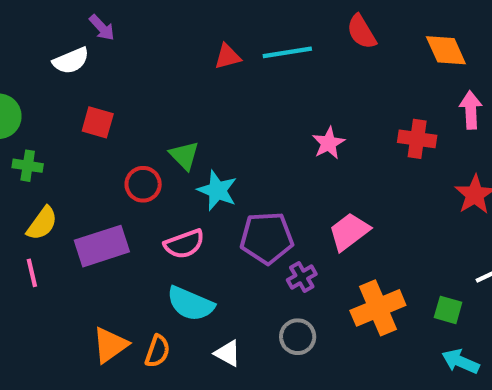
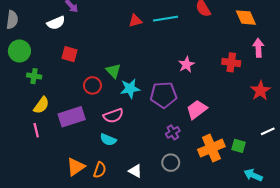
cyan star: (217, 190) -> (130, 89), turned -30
purple pentagon: (267, 238) -> (163, 95), moved
cyan semicircle: (190, 304) -> (108, 140), moved, size x0.7
green square: (448, 310) -> (239, 146), moved

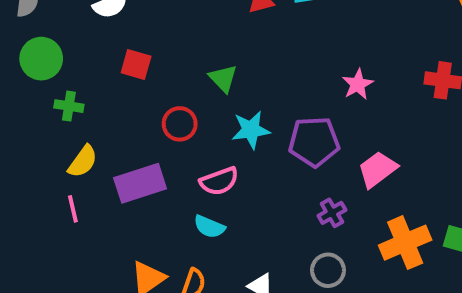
green triangle: (113, 71) -> (223, 78), moved

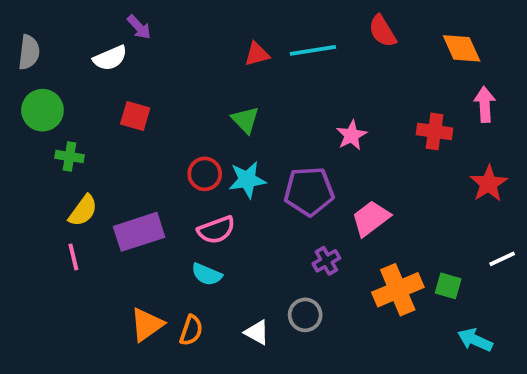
green triangle: (223, 78) -> (245, 120), moved
red circle: (180, 124) -> (205, 174), moved
gray circle: (328, 270) -> (305, 315), moved

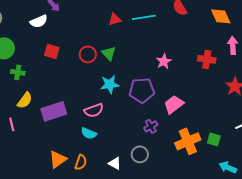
red circle: (205, 174) -> (88, 54), moved
pink line: (73, 257) -> (12, 124), moved

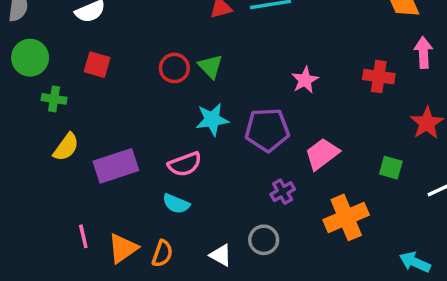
red square: (52, 51) -> (97, 65), moved
pink line: (12, 124) -> (83, 236), moved
green square: (214, 139) -> (391, 168), moved

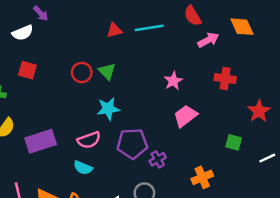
pink arrow: (423, 53) -> (208, 40), moved, turned 65
purple pentagon: (267, 130) -> (132, 144), moved
pink trapezoid: (322, 154) -> (185, 116), moved
orange cross: (346, 217) -> (202, 177), size x0.7

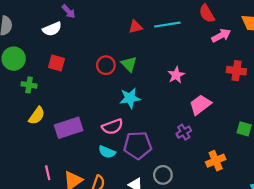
pink star: (173, 81) -> (176, 75), moved
purple pentagon: (132, 144) -> (138, 145), moved
purple cross: (158, 159) -> (184, 132), moved

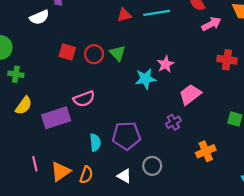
red square: (56, 63) -> (67, 52), moved
cyan star: (130, 98) -> (145, 79), moved
pink semicircle: (112, 127) -> (84, 99), moved
cyan semicircle: (107, 152) -> (95, 142), turned -119

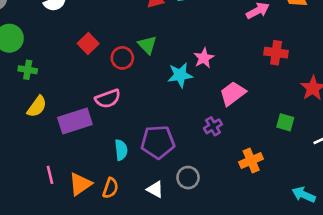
red square: (67, 52) -> (88, 43), turned 30
red circle: (94, 54) -> (122, 58), moved

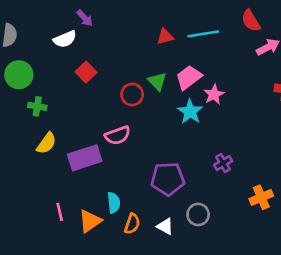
red square: (88, 43) -> (86, 72), moved
cyan star: (180, 75) -> (190, 112), turned -30
pink trapezoid: (233, 93) -> (189, 77), moved
cyan semicircle: (121, 150) -> (114, 203), moved
orange semicircle: (110, 188) -> (132, 224), moved

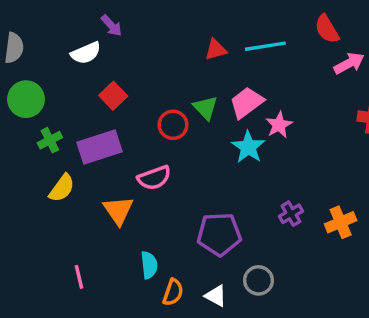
green cross: (37, 106) -> (50, 140), turned -36
purple rectangle: (85, 158) -> (99, 147), moved
orange cross: (261, 197) -> (341, 222), moved
orange triangle: (90, 221) -> (118, 210), moved, turned -30

